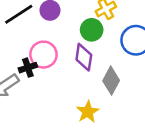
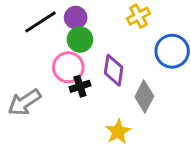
green circle: (92, 30) -> (80, 39), moved
black cross: (28, 68) -> (80, 86), moved

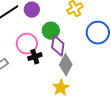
green circle: (80, 39) -> (51, 31), moved
gray diamond: (144, 97) -> (66, 65), moved

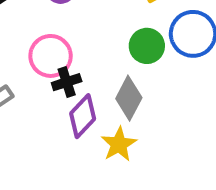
green circle: (51, 31) -> (147, 46), moved
purple diamond: (58, 46) -> (83, 116), moved, turned 35

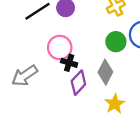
black cross: (67, 82) -> (69, 63), turned 35
yellow star: (119, 144) -> (115, 104), moved

